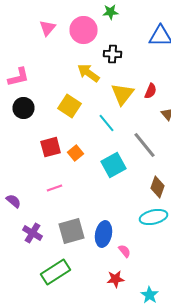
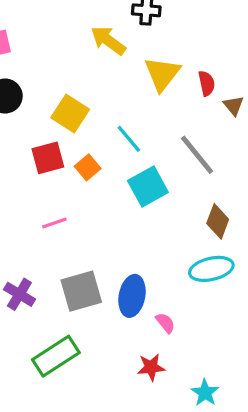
red semicircle: (150, 91) -> (207, 83), moved, turned -35
yellow square: (70, 106) -> (70, 113), moved
cyan line: (106, 123) -> (129, 139), moved

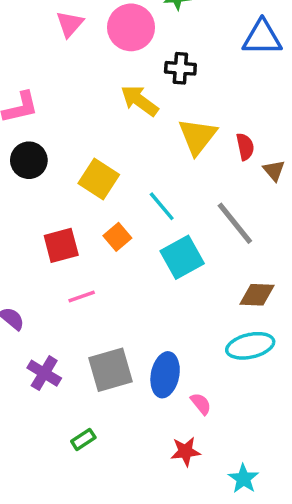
red square: (48, 158) -> (61, 245), moved
brown diamond: (218, 221) -> (257, 295), turned 72
green rectangle: (56, 356) -> (83, 439), size x0.5

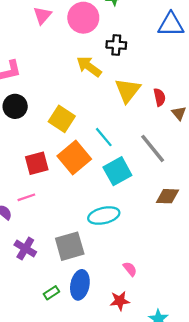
orange square: (117, 237) -> (74, 158), size x1.8
pink line: (82, 296) -> (26, 197), moved
cyan ellipse: (250, 346) -> (104, 216), moved
blue ellipse: (165, 375) -> (80, 285), moved

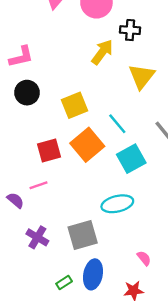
yellow arrow: (89, 67) -> (102, 52), turned 90
yellow square: (62, 119) -> (74, 105), turned 35

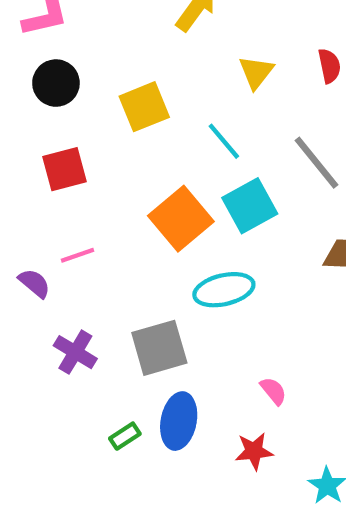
yellow triangle: (142, 76) -> (256, 72), moved, size x0.7
orange square: (87, 145) -> (181, 219), moved
red square: (49, 150) -> (65, 169), moved

